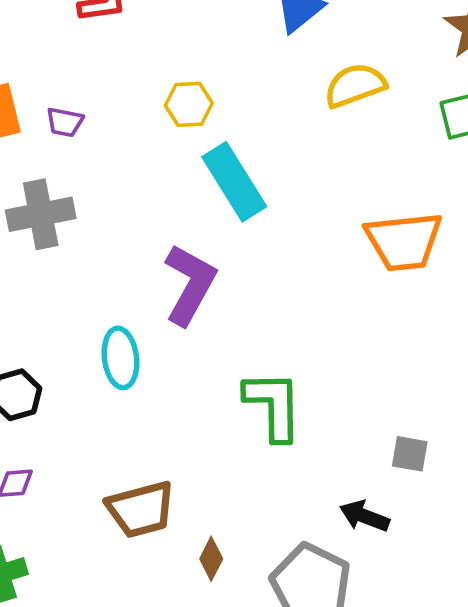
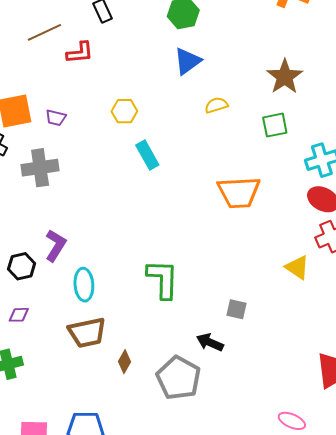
yellow semicircle: (355, 85) -> (216, 105), size x0.7
cyan rectangle: (234, 182) -> (147, 155), size x0.7
purple L-shape: (190, 284) -> (56, 245), moved, size x0.7
cyan ellipse: (120, 358) -> (84, 285), moved

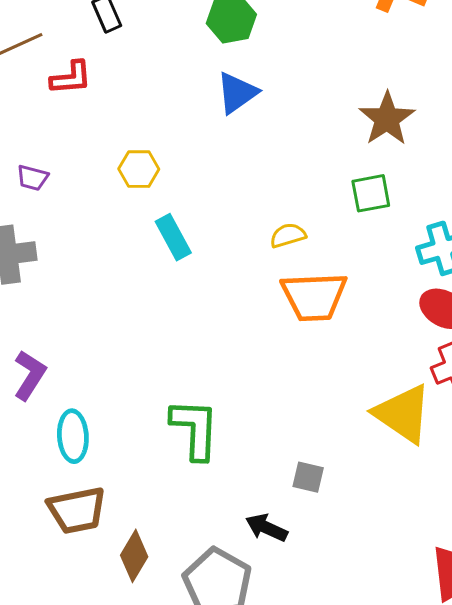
yellow semicircle: (216, 105) -> (288, 235), moved
yellow triangle: (297, 267) -> (403, 414), size x1.6
brown diamond: (124, 362) -> (134, 556), size x1.4

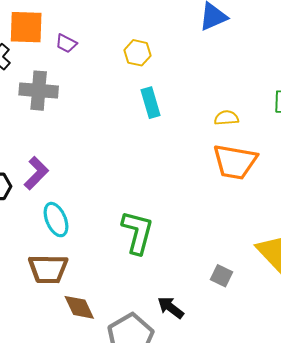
cyan ellipse: (73, 436) -> (56, 220), turned -32
gray square: (308, 477) -> (222, 276), moved
brown diamond: (134, 556) -> (79, 307), turned -68

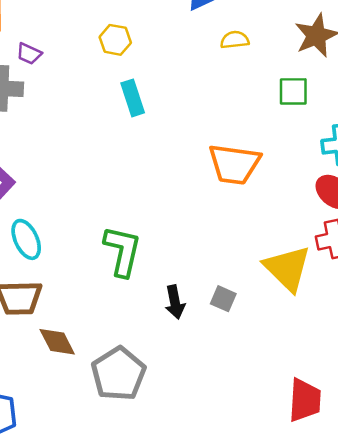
purple trapezoid: (66, 43) -> (29, 54), moved
yellow semicircle: (226, 118) -> (235, 40), moved
black arrow: (171, 308) -> (175, 302), moved, turned -136

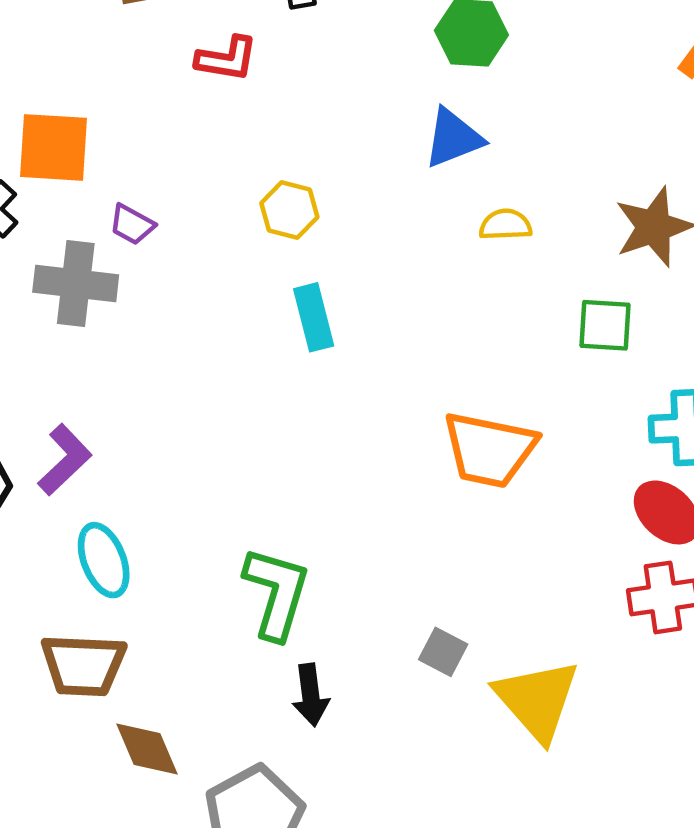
yellow triangle: (287, 268) -> (537, 700), moved
gray square: (223, 299) -> (443, 652), moved
black arrow: (175, 302) -> (311, 695), moved

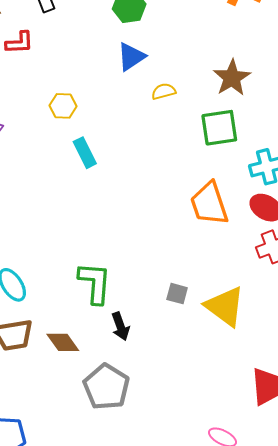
green square: (605, 325) -> (219, 128), size x1.4
orange trapezoid: (489, 450) -> (209, 204), moved, turned 72
brown diamond: (147, 749) -> (63, 342), moved

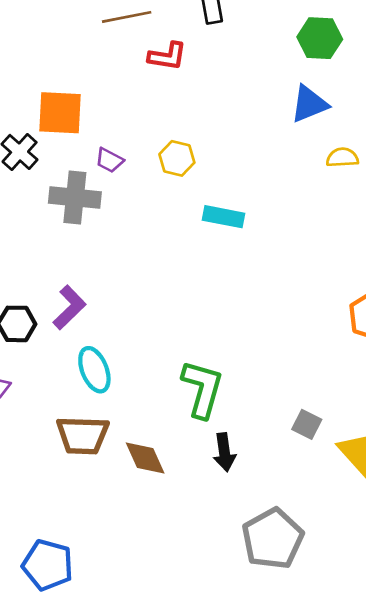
yellow hexagon: (63, 106) -> (177, 158), moved
cyan rectangle: (85, 153) -> (223, 217), turned -64
gray pentagon: (106, 387) -> (273, 539), moved

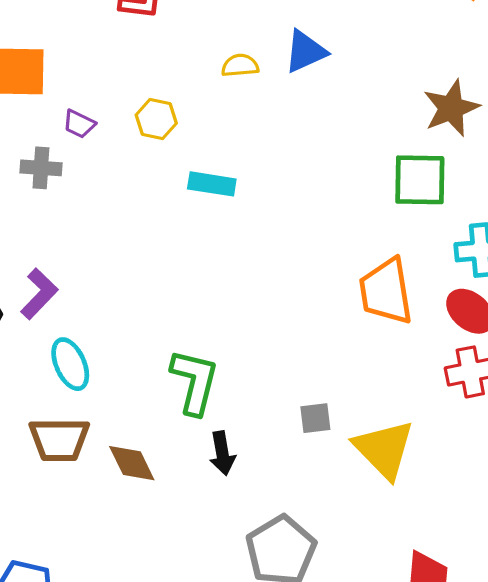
yellow semicircle: (342, 158) -> (240, 65), moved
gray cross: (75, 197) -> (41, 168), size x0.7
gray square: (307, 424) -> (315, 418), turned -32

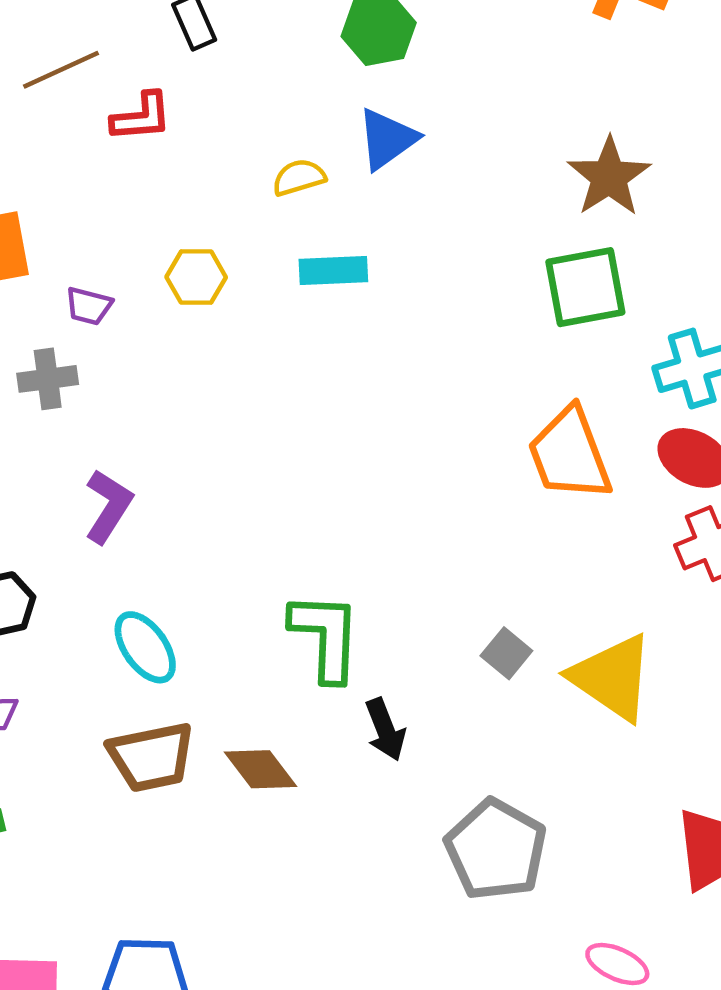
cyan rectangle: (212, 184) -> (333, 271), moved
purple L-shape: (39, 294) -> (108, 506), moved
gray square: (315, 418) -> (506, 653), turned -32

